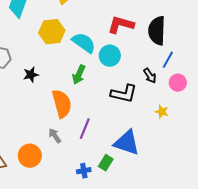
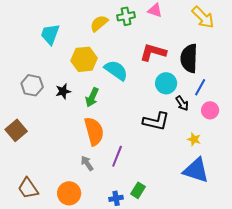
cyan circle: (110, 56) -> (166, 83), moved
black star: (31, 75) -> (63, 91), moved
green arrow: (79, 75) -> (92, 97), moved
blue triangle: (127, 143) -> (196, 170), moved
orange circle: (30, 156) -> (69, 193), moved

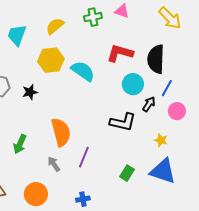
yellow semicircle: (99, 23) -> (55, 26), moved
green arrow: (92, 97) -> (20, 144), moved
black arrow: (182, 103) -> (149, 104), turned -112
green rectangle: (138, 190) -> (127, 173), moved

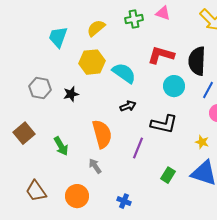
black arrow: (149, 104) -> (128, 106), moved, turned 35
green arrow: (20, 144) -> (61, 146), turned -54
purple line: (84, 157) -> (138, 148), moved
blue cross: (83, 199) -> (124, 201), turned 32

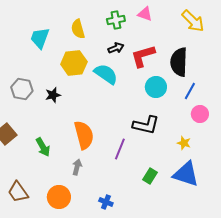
yellow semicircle: (96, 28) -> (78, 29), turned -66
red L-shape: (161, 55) -> (143, 56), turned -32
black arrow: (128, 106) -> (116, 48), moved
gray arrow: (95, 166) -> (77, 167), turned 49

